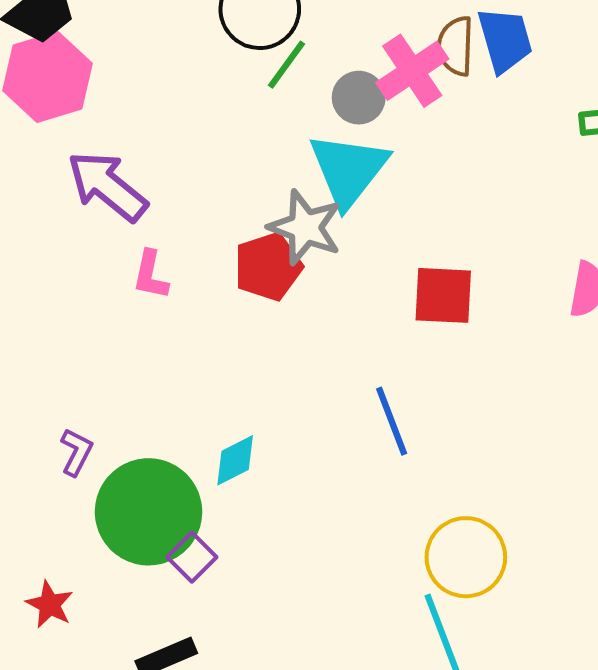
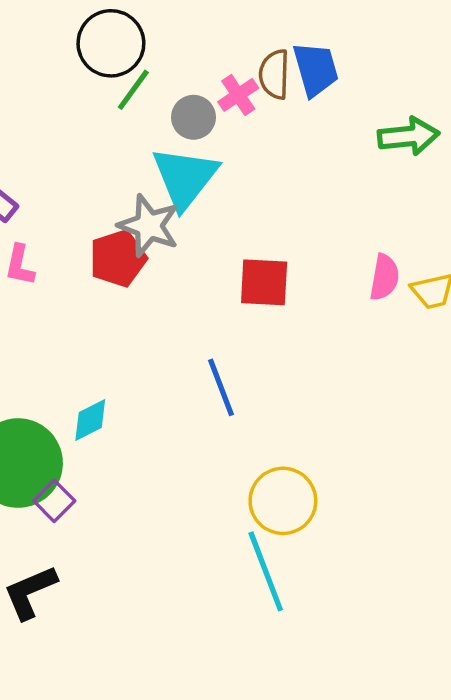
pink cross: (412, 71) -> (238, 95), size x0.7

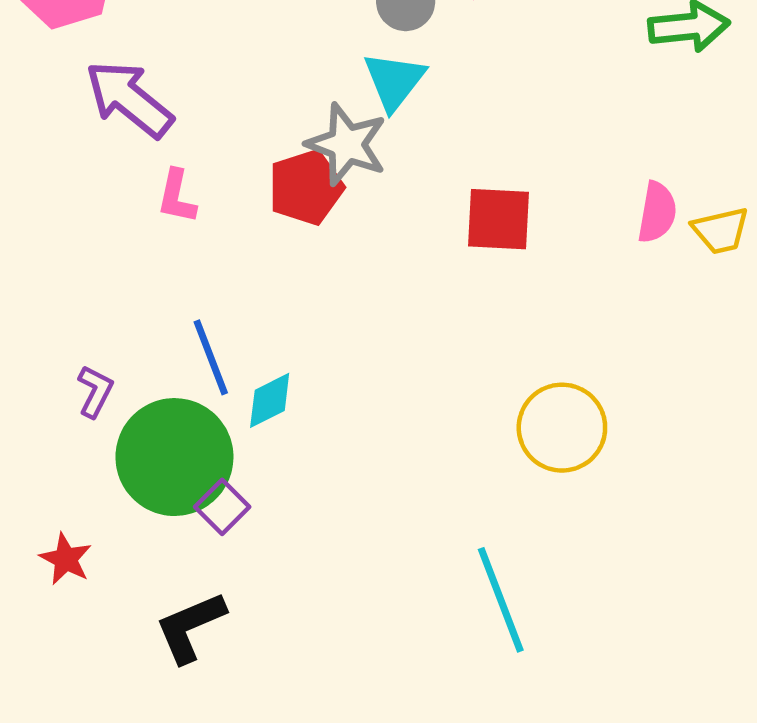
cyan triangle: (185, 177) -> (394, 81), size x0.7
blue line: (221, 387) -> (211, 357), moved
yellow circle: (283, 501) -> (562, 428), moved

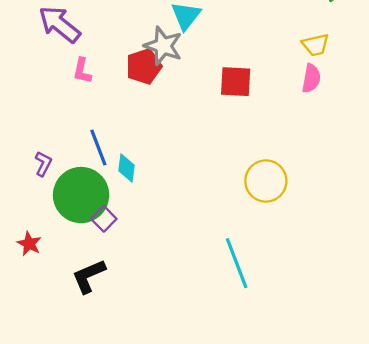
yellow trapezoid: (721, 230) -> (316, 45), moved
cyan diamond: (270, 400) -> (126, 168), turned -56

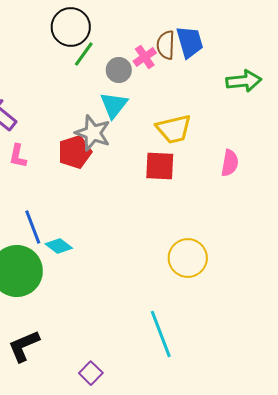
yellow trapezoid: (316, 45) -> (174, 129), moved, size x1.4
cyan diamond: (126, 168) -> (59, 246), turned -60
purple square: (104, 219) -> (91, 373), moved

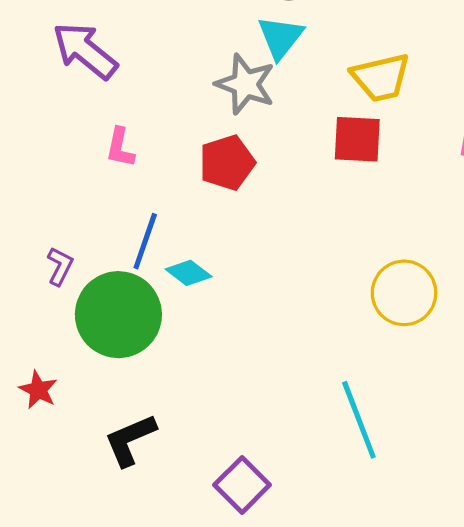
red pentagon: (75, 152) -> (227, 163), moved
pink L-shape: (18, 156) -> (120, 148), moved
blue line: (33, 227) -> (145, 241), turned 40
purple square: (91, 373) -> (242, 485), size x1.4

